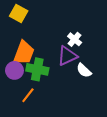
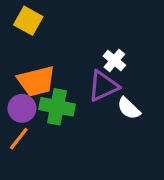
orange trapezoid: (24, 53) -> (36, 81), turned 55
orange line: (28, 95) -> (19, 139), moved

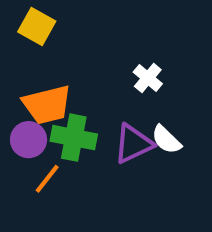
purple triangle: (103, 86) -> (133, 144), moved
orange line: (19, 139) -> (47, 179), moved

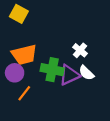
white cross: (148, 78) -> (80, 50), moved
green cross: (74, 138) -> (52, 70), moved

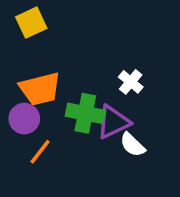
yellow square: (19, 14) -> (31, 23), turned 36
white semicircle: (86, 73) -> (132, 145), moved

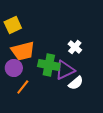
yellow square: (31, 23) -> (13, 25), moved
white semicircle: (132, 145) -> (76, 83), turned -84

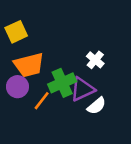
green cross: (49, 65) -> (62, 83), turned -35
orange line: (23, 87) -> (42, 101), moved

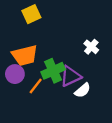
yellow square: (16, 32) -> (31, 14), moved
white cross: (95, 60) -> (91, 47), moved

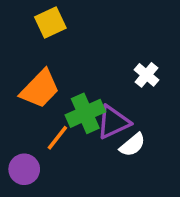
orange trapezoid: (25, 56) -> (40, 89), turned -32
purple circle: (15, 74) -> (24, 169), moved

